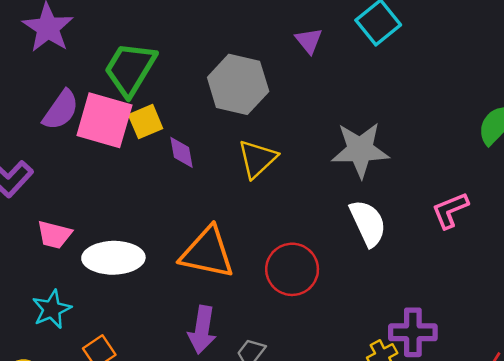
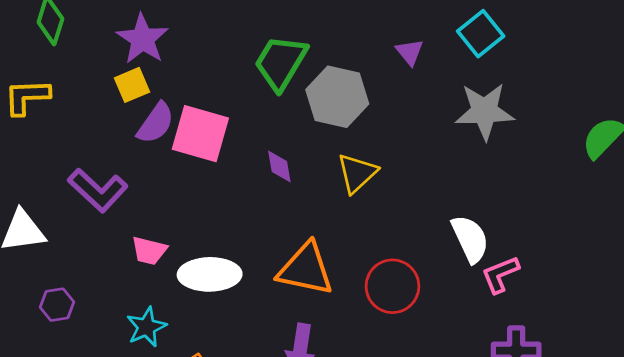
green trapezoid: (130, 69) -> (281, 63), moved
yellow square: (146, 122) -> (132, 85), moved
gray star: (360, 150) -> (485, 111), moved
pink L-shape: (450, 210) -> (500, 274), moved

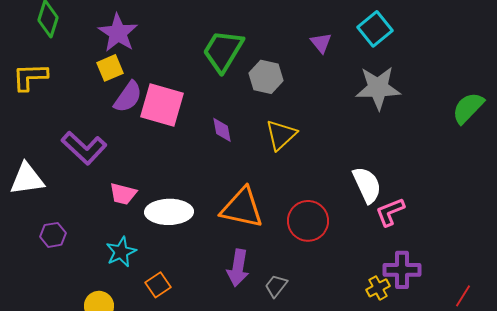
gray hexagon: (337, 97) -> (266, 77), size x0.7

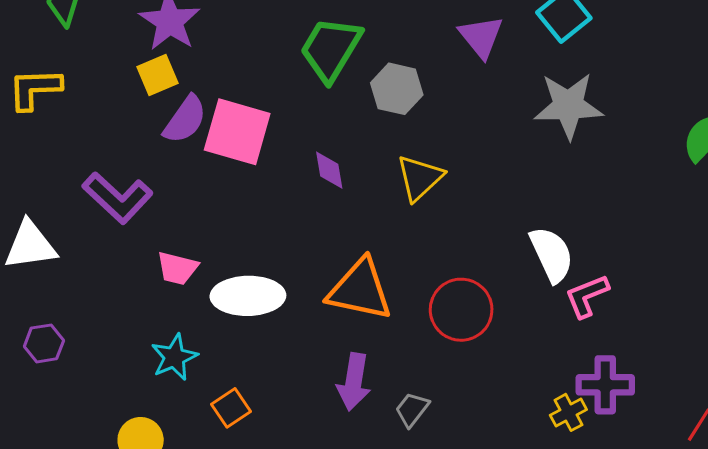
purple triangle: (321, 43) -> (481, 37), size x1.4
purple hexagon: (53, 235) -> (44, 343), moved

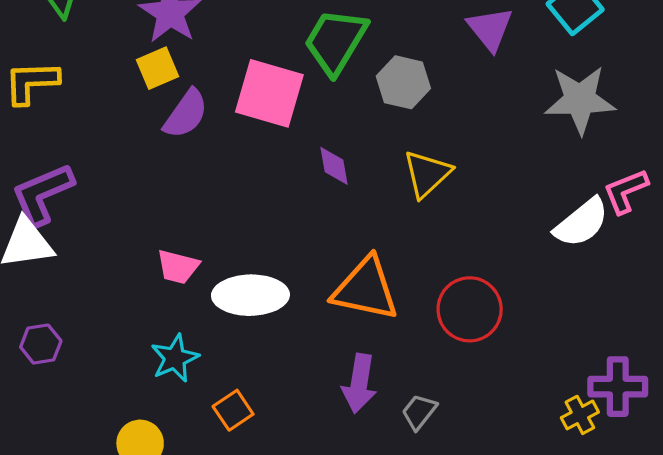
pink square: (237, 132) -> (269, 93), moved
purple L-shape: (118, 198) -> (42, 194), moved, turned 114
white semicircle: (552, 254) -> (581, 223), moved, turned 76
pink L-shape: (587, 296) -> (626, 191), moved

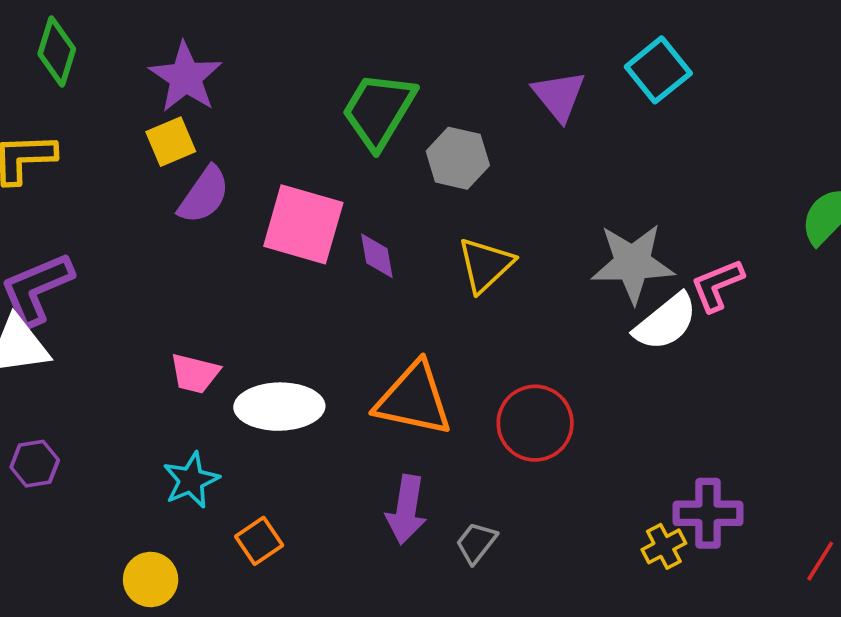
pink square: (269, 93) -> (303, 224), moved
gray star: (580, 100) -> (633, 263), moved

